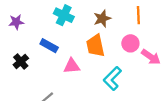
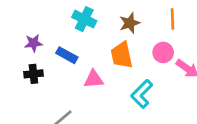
purple star: (16, 22) -> (33, 43), moved
black cross: (21, 61) -> (33, 74), turned 35

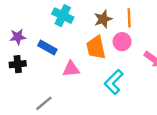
orange line: (173, 19) -> (129, 18), moved
pink circle: (163, 52) -> (122, 42), moved

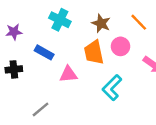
orange line: (129, 18) -> (139, 22), moved, turned -42
brown star: (103, 19) -> (101, 23), turned -30
purple star: (18, 37) -> (14, 32), moved

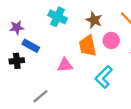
blue rectangle: (44, 52) -> (31, 46), moved

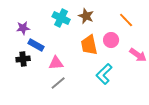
brown star: (94, 20) -> (86, 16), moved
pink triangle: (65, 65) -> (56, 63), moved
gray line: (40, 96) -> (58, 83), moved

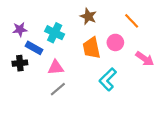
cyan cross: (61, 18) -> (55, 33), moved

